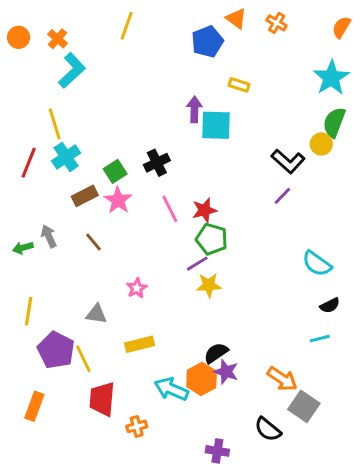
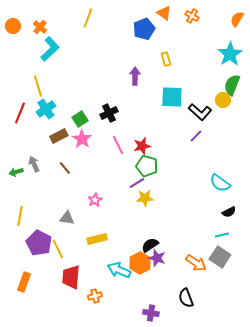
yellow rectangle: (239, 85) -> (166, 59), turned 56
cyan square: (216, 125) -> (172, 97), moved
gray square: (304, 406) -> (220, 257), moved
black semicircle: (268, 429) -> (186, 298), turned 30

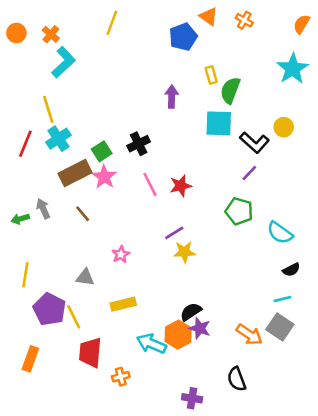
green semicircle: (232, 85) -> (230, 90), moved
brown rectangle: (59, 136) -> (75, 173), size x1.4
green pentagon: (147, 166) -> (239, 211), moved

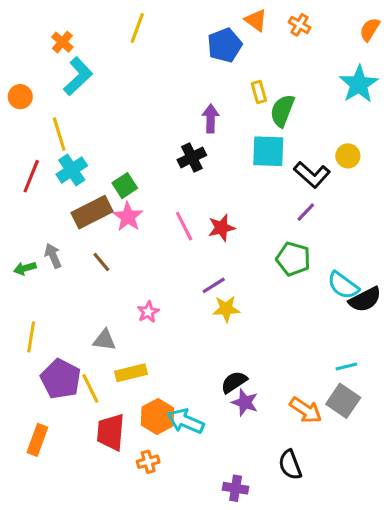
orange circle: (16, 33) -> (20, 97), moved
black cross: (139, 144) -> (192, 157), moved
black semicircle: (291, 270) -> (365, 299), moved, size x1.5
yellow rectangle: (123, 304) -> (131, 373), moved
orange hexagon: (178, 335) -> (158, 416), moved

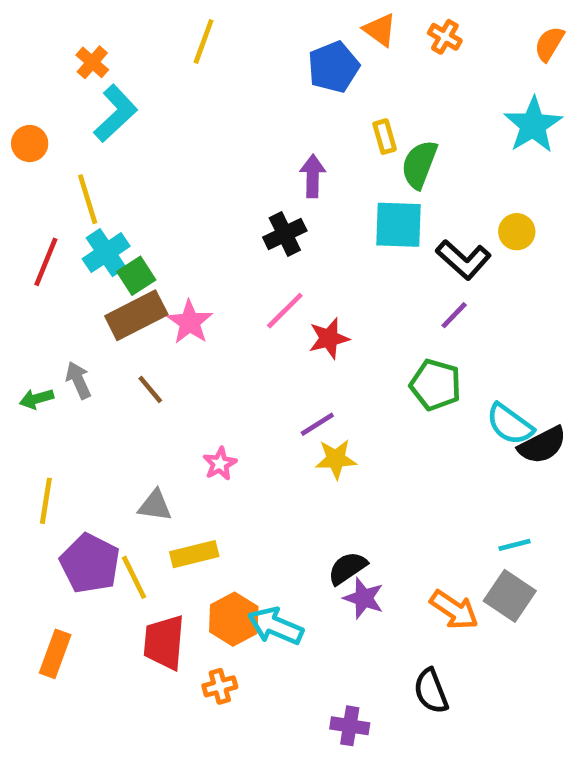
green square: (125, 186) -> (136, 276), moved
pink line: (184, 226) -> (285, 311), moved, turned 72

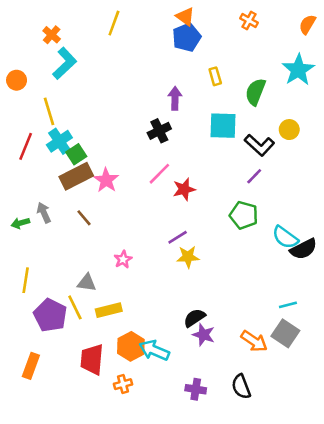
orange triangle: (380, 30) -> (185, 17), moved
green semicircle: (419, 164) -> (255, 92), moved
yellow line: (134, 577) -> (75, 307), moved
purple cross: (350, 726) -> (196, 389), moved

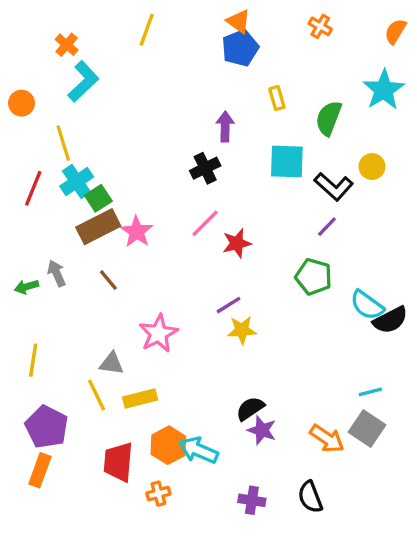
pink star: (123, 259) -> (158, 333), size x1.6
purple pentagon: (50, 315) -> (47, 427), moved

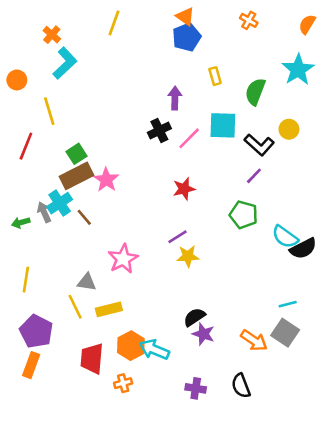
cyan cross: (77, 182) -> (60, 203), moved
pink line: (205, 223) -> (189, 138), moved

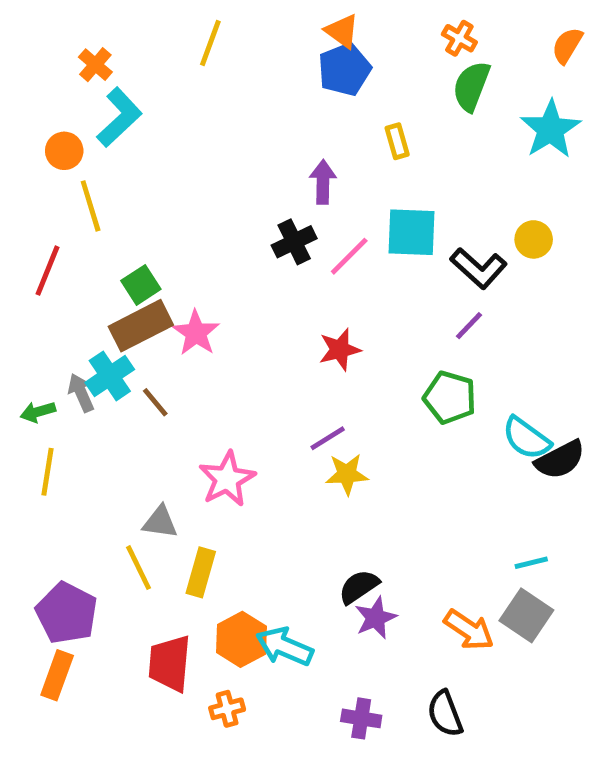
orange circle: (17, 80) -> (64, 151), moved
green semicircle: (255, 92) -> (471, 86), moved
yellow line: (26, 280) -> (47, 472), moved
yellow rectangle: (109, 309) -> (201, 572), turned -60
purple star: (203, 334) -> (376, 618), turned 30

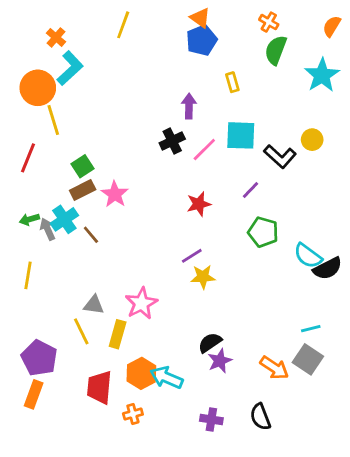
orange circle: (64, 151) -> (38, 88), size x1.6
brown rectangle: (141, 326) -> (83, 190), size x0.7
purple line: (469, 326) -> (251, 190), moved
green arrow: (38, 412) -> (29, 219), moved
pink star: (227, 479) -> (141, 303), moved

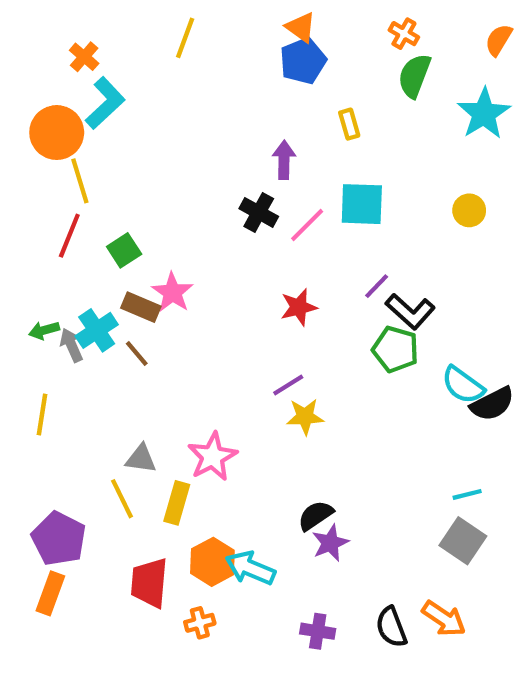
black cross: (172, 141) -> (259, 212), turned -35
black L-shape: (280, 156) -> (410, 311), moved
red line: (28, 158) -> (69, 236), moved
brown rectangle: (83, 190) -> (141, 307), moved, turned 50
orange arrow: (274, 368) -> (444, 619), moved

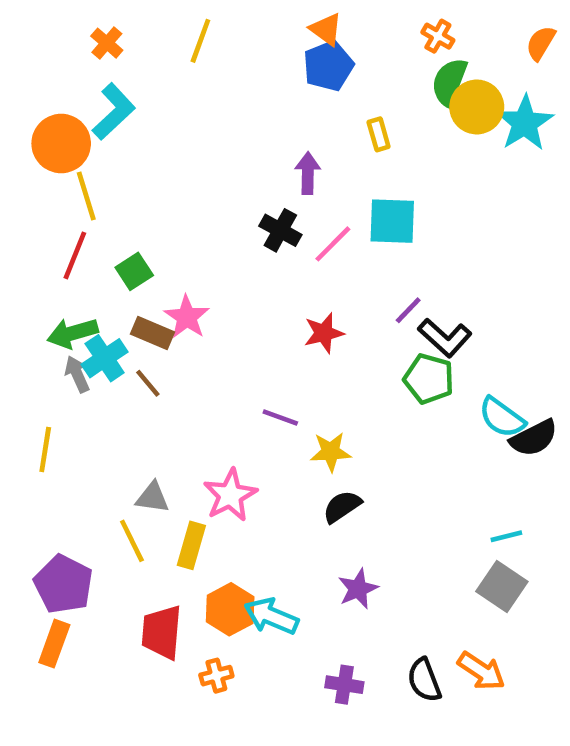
orange cross: (84, 57) -> (107, 43), moved
yellow circle: (469, 210) -> (477, 107), moved, size x1.5
green arrow: (44, 330) -> (73, 333), moved, size x1.5
purple line: (288, 385) -> (280, 418), moved, turned 52
black semicircle: (316, 516) -> (342, 507), moved

